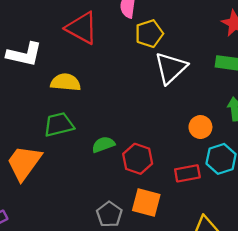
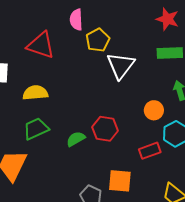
red hexagon: (138, 159) -> (105, 129), moved

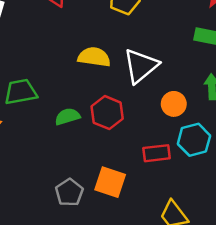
white triangle: (121, 66) -> (141, 66), moved
yellow semicircle: (35, 93) -> (94, 57), moved

